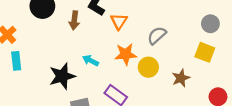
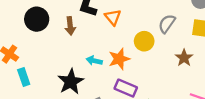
gray semicircle: (157, 35) -> (167, 24), moved
orange star: (126, 54) -> (119, 59), moved
yellow circle: (148, 67) -> (144, 41), moved

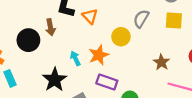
black circle: (37, 19) -> (28, 40), moved
brown star: (184, 58) -> (161, 62), moved
cyan arrow: (94, 61) -> (75, 58), turned 56

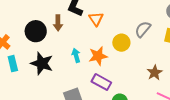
black star: (55, 80) -> (42, 63), moved, turned -30

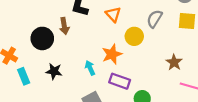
orange triangle: (96, 19) -> (113, 14), moved
cyan arrow: (76, 55) -> (90, 68), moved
black star: (42, 63) -> (54, 71), size x0.7

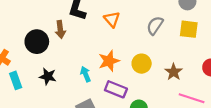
yellow circle: (134, 36) -> (142, 64), moved

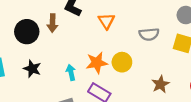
gray semicircle: (155, 25) -> (149, 34), turned -138
yellow circle: (142, 64) -> (122, 62), moved

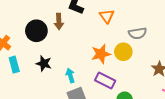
gray semicircle: (149, 34) -> (138, 33), moved
cyan arrow: (71, 72) -> (70, 76), moved

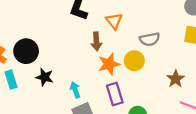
brown arrow: (59, 21) -> (96, 41), moved
black circle: (36, 31) -> (26, 51), moved
purple rectangle: (105, 80) -> (115, 94), turned 48

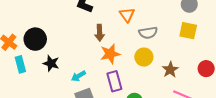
orange triangle: (114, 21) -> (127, 15), moved
yellow circle: (134, 61) -> (144, 57), moved
cyan arrow: (75, 90) -> (78, 76), turned -104

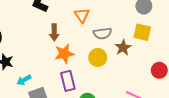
brown star: (170, 70) -> (123, 48), moved
cyan arrow: (78, 76) -> (24, 80), moved

